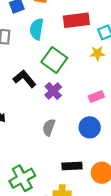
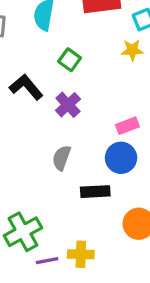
green square: (54, 60) -> (70, 60), size x0.6
pink rectangle: (96, 96) -> (127, 126), moved
black rectangle: (72, 166) -> (95, 192), moved

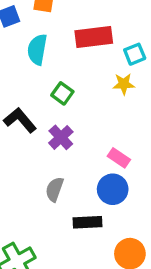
pink rectangle: (127, 126) -> (119, 158), turned 55

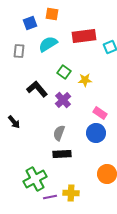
cyan semicircle: (37, 49) -> (48, 44), turned 48
yellow star: (124, 84) -> (85, 80), moved
black rectangle: (88, 222) -> (62, 154), moved

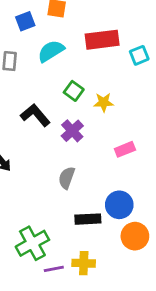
pink rectangle: (100, 113) -> (125, 149), turned -56
blue circle: (96, 133) -> (119, 205), moved
black rectangle: (62, 154) -> (88, 219), moved

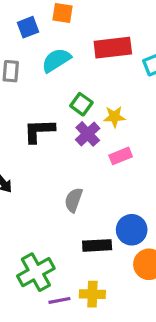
black L-shape: (35, 115) -> (39, 131), turned -52
purple cross: (72, 131) -> (88, 134), moved
pink rectangle: (125, 149) -> (121, 156), moved

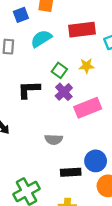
yellow star: (114, 117) -> (87, 66), moved
pink rectangle: (121, 156) -> (88, 108), size x1.6
gray semicircle: (74, 200) -> (54, 139), turned -108

